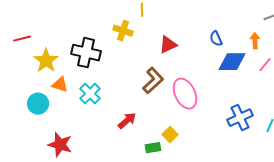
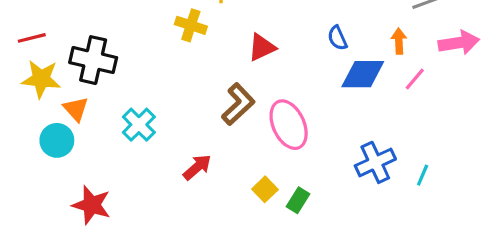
black cross: (86, 53) -> (93, 60), moved
yellow star: (46, 61) -> (41, 79), moved, turned -30
orange triangle: (60, 85) -> (76, 109), moved, turned 30
green rectangle: (153, 148) -> (298, 200), moved, turned -49

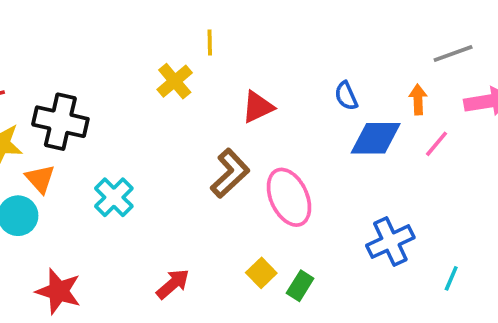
yellow cross: (191, 25) -> (175, 81), turned 32
red arrow: (197, 167) -> (173, 284), moved
cyan line: (423, 175) -> (451, 278), moved

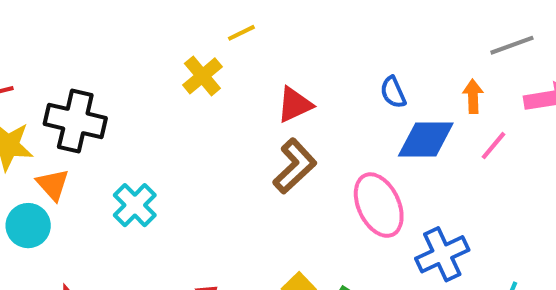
yellow line: (210, 42) -> (241, 33), turned 65
brown L-shape: (230, 173) -> (295, 166), moved
pink ellipse: (289, 197) -> (379, 205), moved

